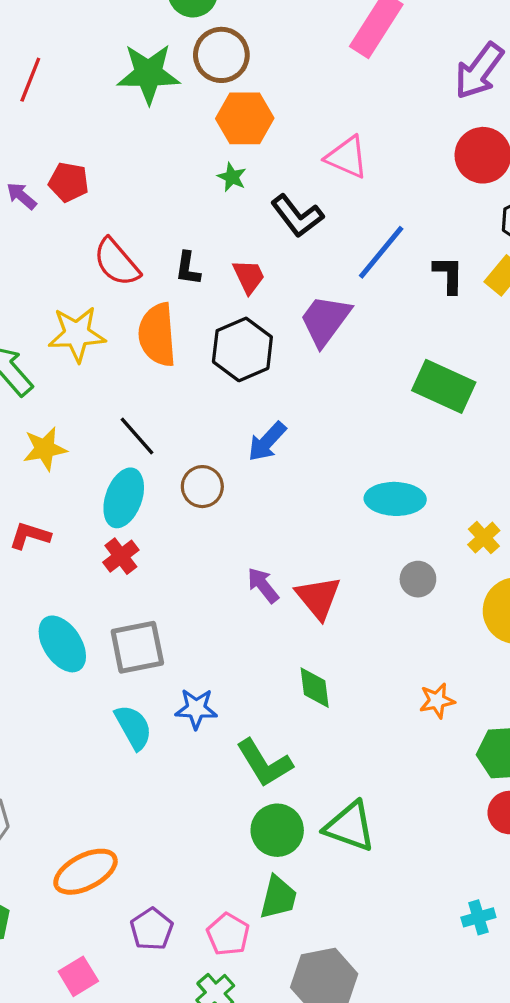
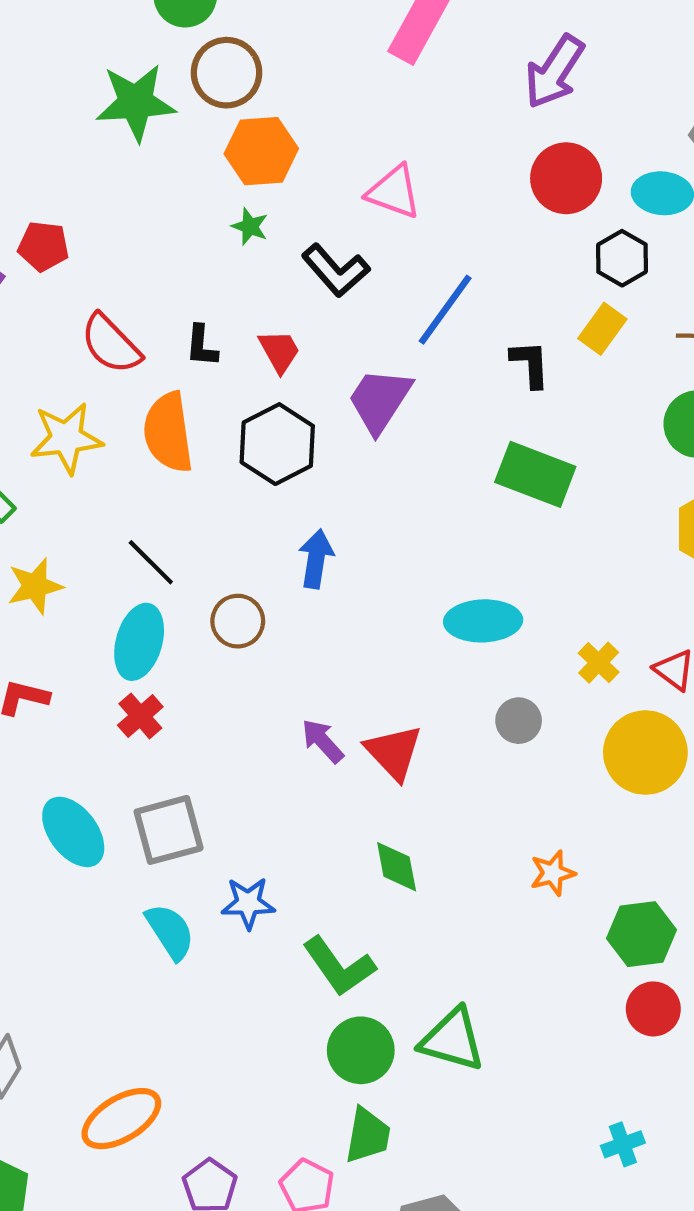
black L-shape: (449, 275) -> (530, 364), moved
blue arrow: (267, 442) -> (316, 559), turned 150

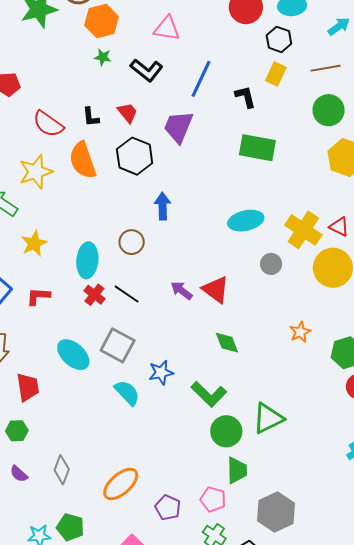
black line: (151, 562) -> (127, 294), moved
yellow cross: (599, 663) -> (303, 230), size x1.8
gray square: (169, 830) -> (118, 345), turned -36
green triangle: (452, 1040) -> (268, 418), turned -32

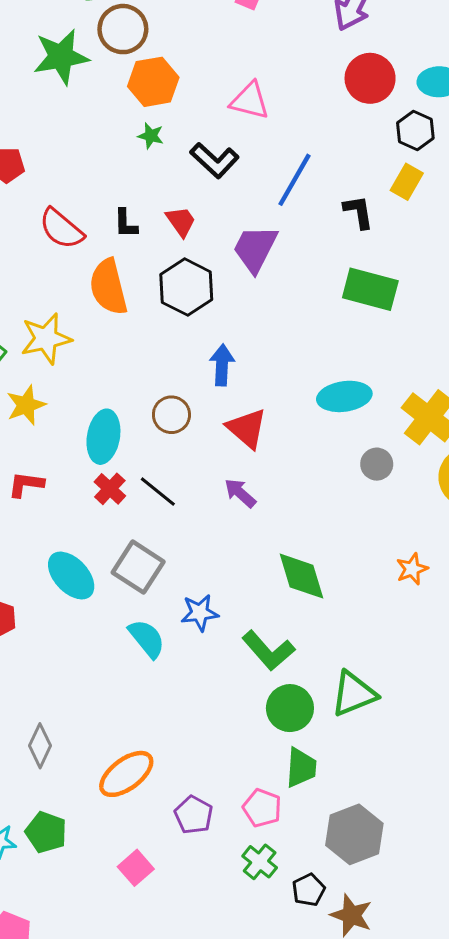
yellow star: (36, 172) -> (46, 339), moved
red triangle: (216, 290) -> (247, 428), moved
green diamond: (227, 343) -> (302, 576), size x1.4

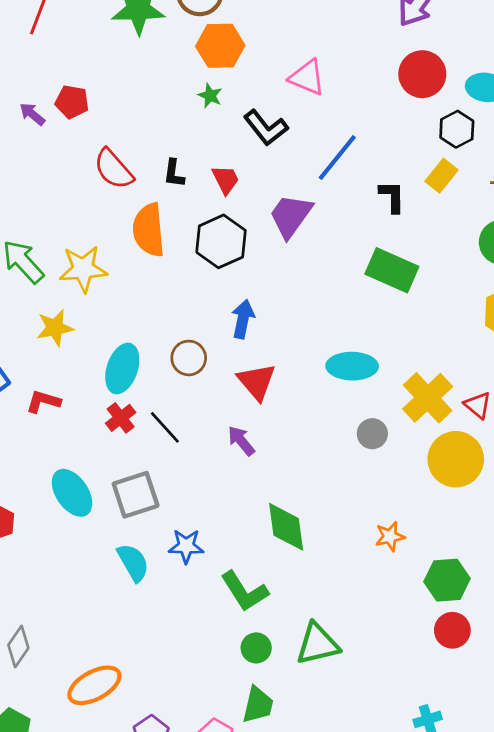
gray square: (138, 567) -> (136, 495), turned 30
green circle: (290, 708) -> (256, 648), size x0.7

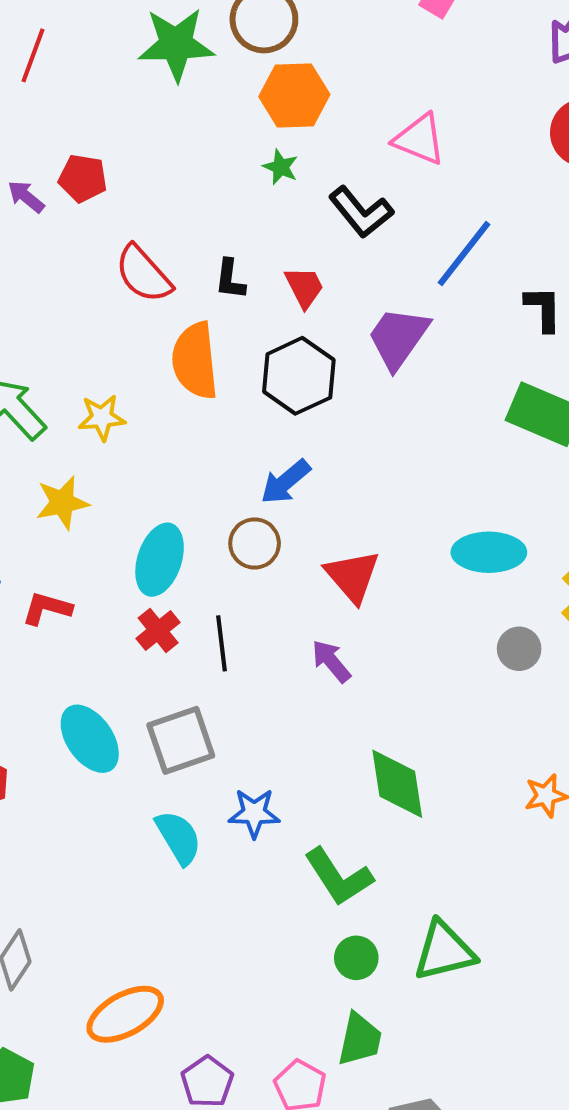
yellow star: (83, 269) -> (102, 418), size x0.7
blue arrow: (243, 319) -> (285, 482), moved, turned -141
black line: (165, 427) -> (222, 643), turned 36

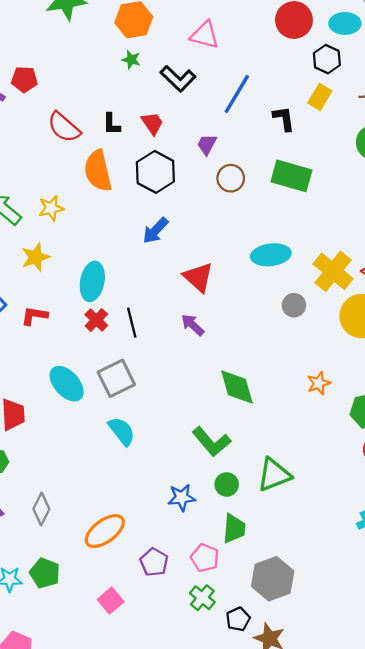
purple trapezoid: (398, 338) -> (207, 144), size x0.6
brown circle: (255, 543) -> (231, 178), moved
blue star: (254, 813) -> (182, 498), moved

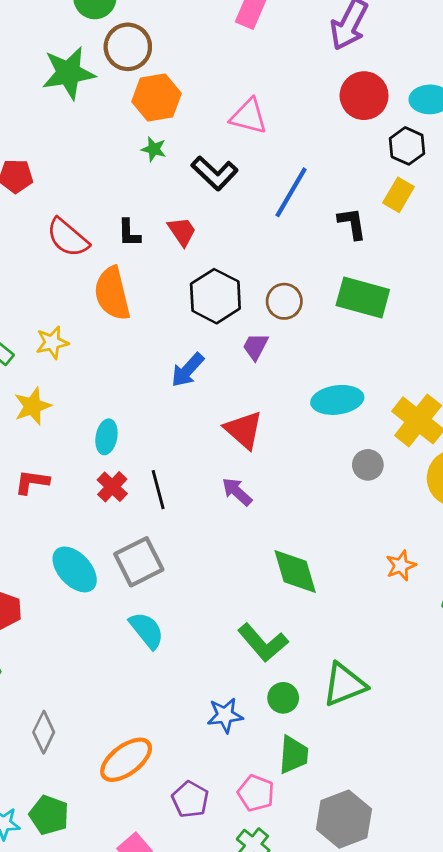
purple trapezoid: (207, 144) -> (256, 347), moved
black hexagon: (155, 172) -> (215, 296), moved
cyan ellipse: (92, 281) -> (106, 437), size x0.7

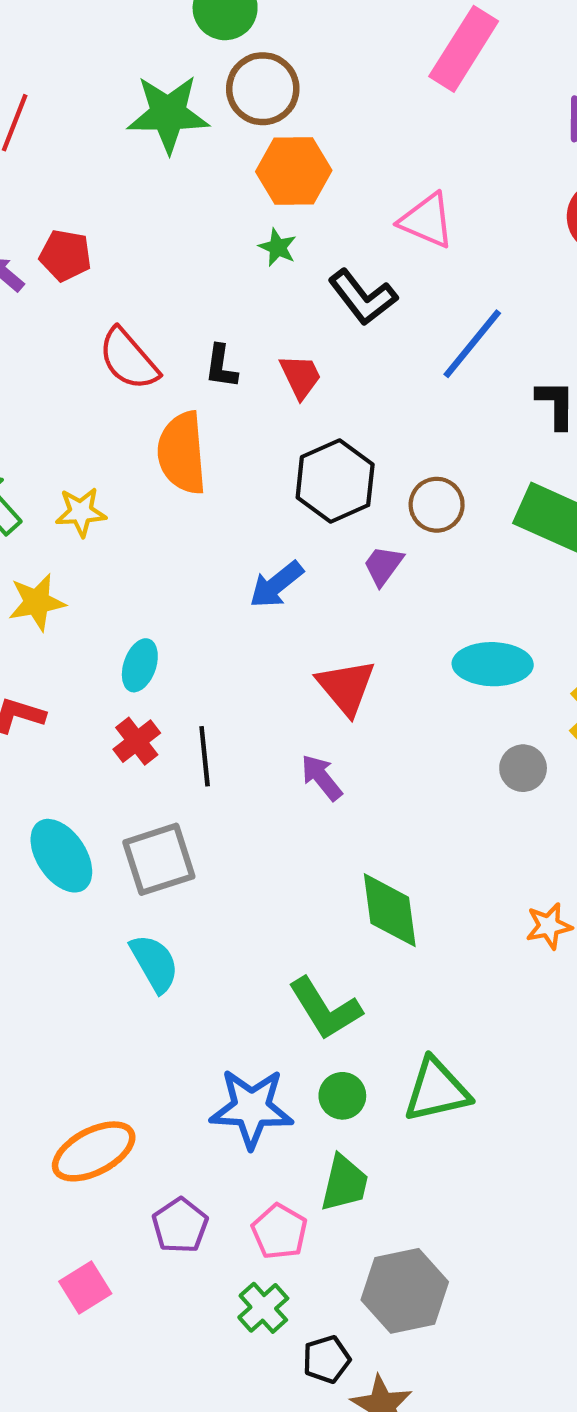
blue star: (225, 715) -> (252, 1108), size x1.5

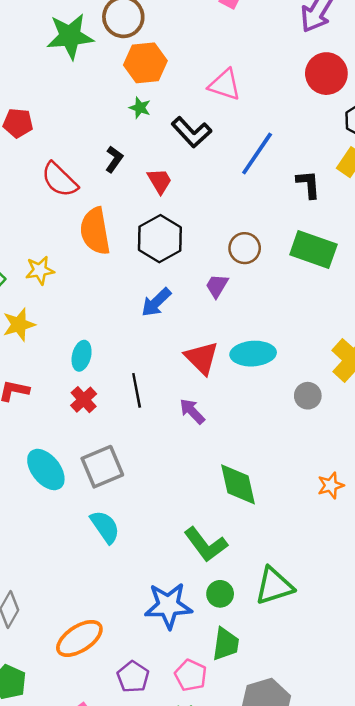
black L-shape: (221, 366) -> (114, 159), moved, turned -148
black hexagon: (335, 481) -> (160, 239), moved
cyan ellipse: (493, 664) -> (253, 354), moved
black line: (205, 756) -> (137, 390), moved

